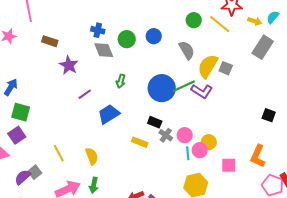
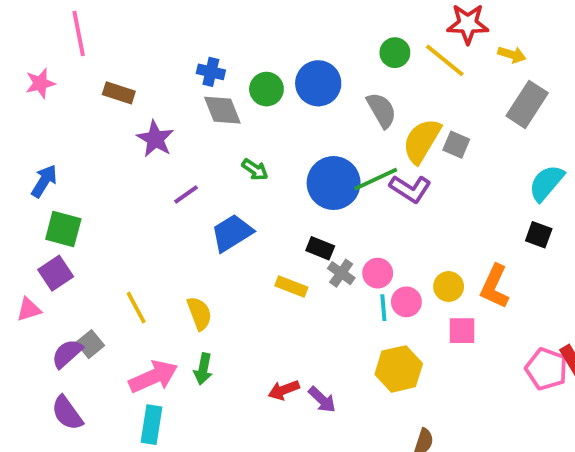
cyan semicircle: (273, 17) -> (546, 183), moved, size x1.5
blue circle: (154, 36) -> (318, 83), size x1.5
green arrow: (121, 81) -> (255, 170), turned -72
yellow circle: (209, 142) -> (449, 287), moved
orange L-shape: (258, 156) -> (495, 287), moved

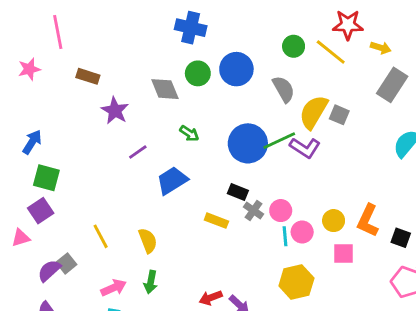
blue cross: (211, 72) -> (191, 28), moved, size x1.5
black square: (539, 235) -> (401, 238), moved
pink arrow: (153, 377) -> (114, 288), size x0.7

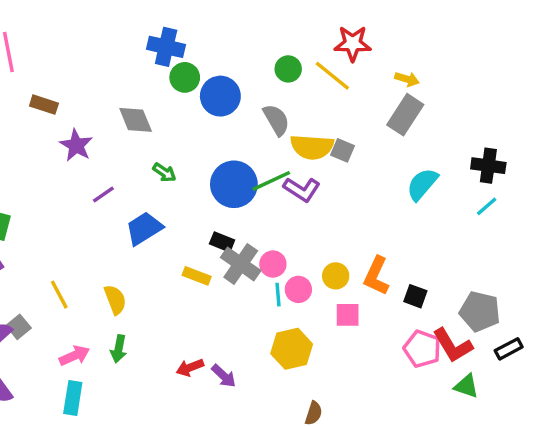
yellow arrow: (381, 48) -> (407, 79), moved
green circle: (198, 73) -> (185, 77), moved
yellow semicircle: (314, 112) -> (312, 147), turned -117
gray cross: (254, 211) -> (241, 264), size x1.6

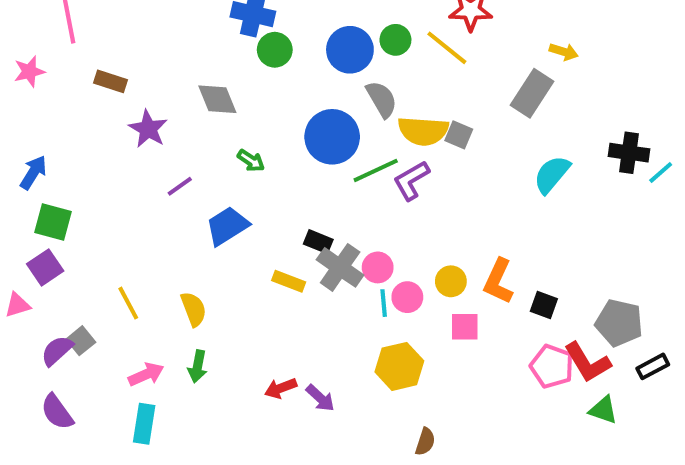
yellow arrow: (407, 79) -> (564, 52), moved
blue circle: (220, 96) -> (350, 50), moved
blue circle: (234, 184) -> (332, 137), moved
purple L-shape: (302, 189) -> (411, 180), turned 117
cyan line: (487, 206) -> (661, 172), moved

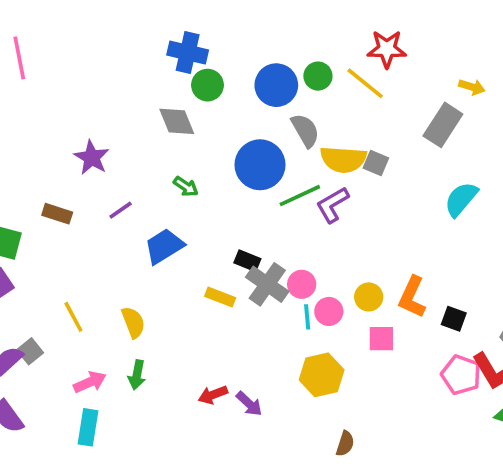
brown rectangle: (110, 81) -> (57, 214), moved
gray diamond: (217, 99) -> (177, 121), moved

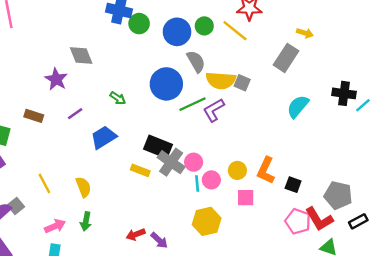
green circle: (207, 85) -> (139, 24), moved
gray diamond: (177, 121) -> (81, 56), moved
black rectangle: (247, 261) -> (158, 147), size x1.6

